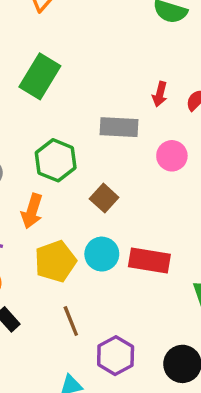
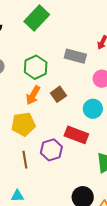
orange arrow: (32, 211) -> (33, 95), moved
cyan circle: (102, 254) -> (93, 109), moved
purple hexagon: (116, 356) -> (51, 150), moved

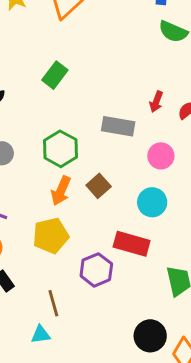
green rectangle: (37, 18) -> (55, 75), size x0.7
brown line: (25, 160) -> (53, 303), moved
cyan triangle: (17, 196) -> (41, 335), moved

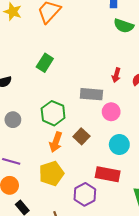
pink circle: (161, 156) -> (111, 112), moved

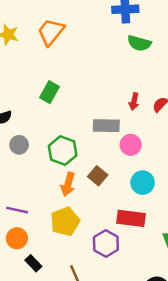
gray circle: (13, 120) -> (19, 145), moved

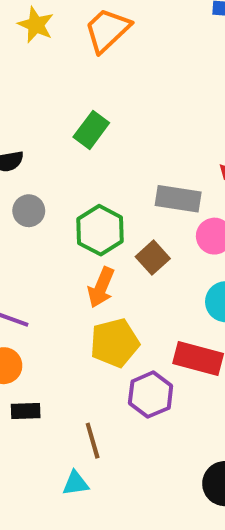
brown square: (98, 176) -> (153, 258), moved
yellow pentagon: (65, 221) -> (115, 343), moved
black rectangle: (33, 263) -> (26, 411), turned -56

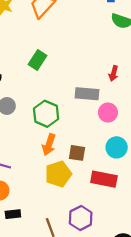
brown square: (153, 258) -> (77, 153), moved, turned -35
purple hexagon: (151, 395) -> (81, 218), moved

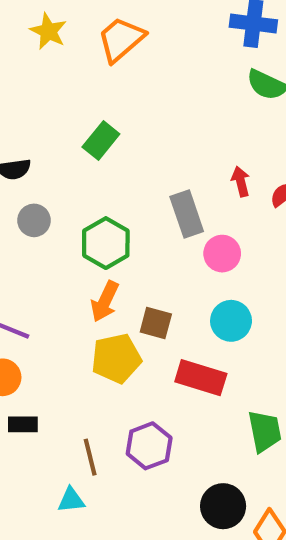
red arrow: (114, 73) -> (241, 181), turned 144
gray rectangle: (87, 94) -> (187, 214), turned 60

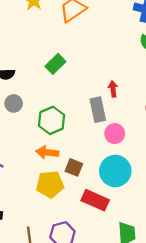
red arrow: (241, 181) -> (113, 89), moved
orange arrow: (105, 301) -> (47, 152), turned 65
cyan circle: (231, 321) -> (115, 171), size x1.4

